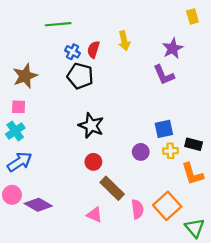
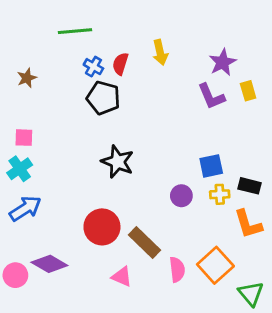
yellow rectangle: (192, 17) -> (248, 91), moved
brown star: (25, 76) -> (27, 78), moved, size x0.6
red circle: (93, 162) -> (102, 227), moved, size x1.6
pink circle: (12, 195) -> (15, 275), moved

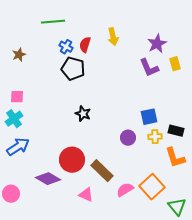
black star: (118, 162) -> (83, 114), size x0.7
purple diamond: (49, 264) -> (48, 179), moved
pink semicircle: (177, 269) -> (125, 190), turned -114

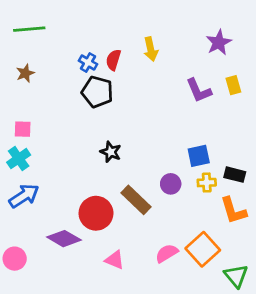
green line: (53, 22) -> (29, 29), moved
purple star: (157, 44) -> (219, 42), moved
brown rectangle: (102, 171) -> (136, 200), moved

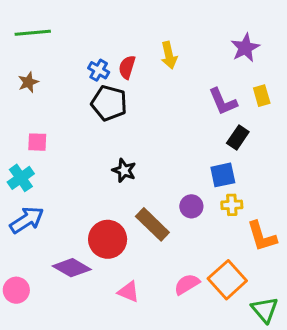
pink square: (23, 129) -> (37, 142), moved
black rectangle: (235, 175) -> (238, 138), moved, turned -70

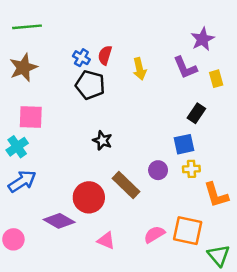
yellow arrow: (169, 55) -> (140, 69), moved
brown star: (28, 82) -> (23, 68), size x1.6
purple L-shape: (223, 102) -> (185, 68), moved
pink square: (37, 142) -> (31, 117), size x1.5
orange square: (227, 280) -> (188, 231), turned -36

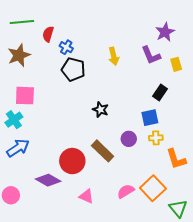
red semicircle: (105, 55) -> (48, 34), moved
black star: (102, 140) -> (101, 110), moved
orange square: (188, 231) -> (153, 188), turned 35

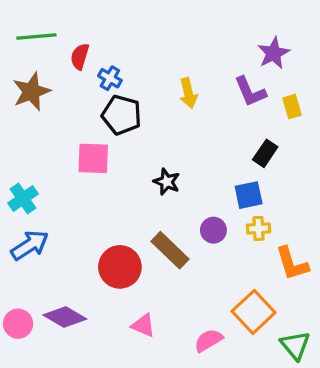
pink square: (25, 96) -> (93, 158), moved
purple diamond: (48, 180) -> (65, 317), moved
pink semicircle: (126, 191) -> (208, 340), moved

